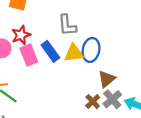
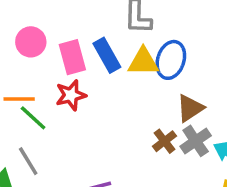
red star: (21, 35) -> (71, 95), moved

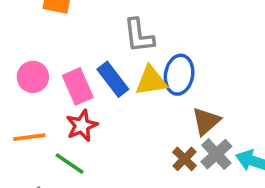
green line: (33, 118) -> (70, 164), moved

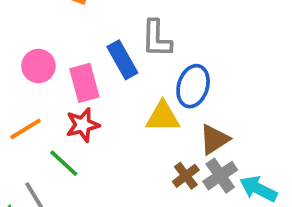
blue rectangle: (113, 79) -> (122, 60), moved
yellow triangle: (151, 81) -> (163, 117), moved
orange line: (29, 137) -> (25, 129), turned -32

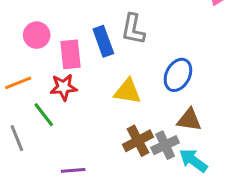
blue ellipse: (193, 86) -> (178, 75), moved
brown triangle: (214, 139) -> (189, 120), moved, turned 32
brown cross: (186, 176) -> (138, 141), size x1.4

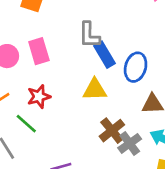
blue rectangle: (103, 41) -> (104, 55), moved
pink rectangle: (70, 54) -> (39, 51), moved
gray cross: (165, 145) -> (130, 143), moved

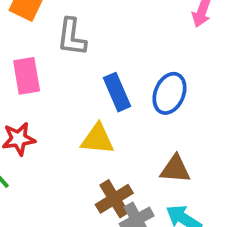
gray L-shape: (89, 35) -> (72, 37), moved
blue ellipse: (136, 67) -> (169, 93), moved

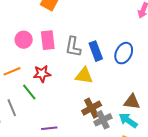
gray L-shape: (72, 37) -> (73, 47), moved
brown triangle: (175, 169) -> (132, 102), moved

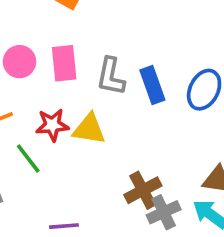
yellow triangle: (84, 76) -> (89, 129), moved

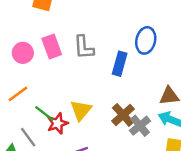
blue rectangle: (152, 85) -> (120, 64), moved, turned 50
red star: (52, 125) -> (57, 123), moved
yellow triangle: (89, 129) -> (81, 110), moved, turned -45

